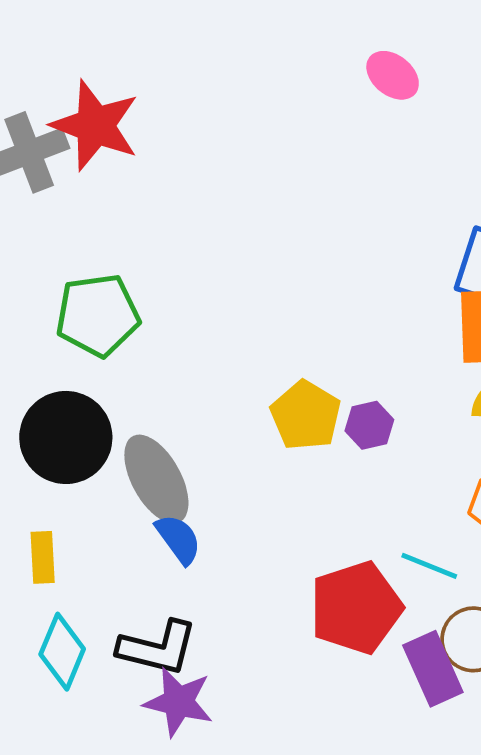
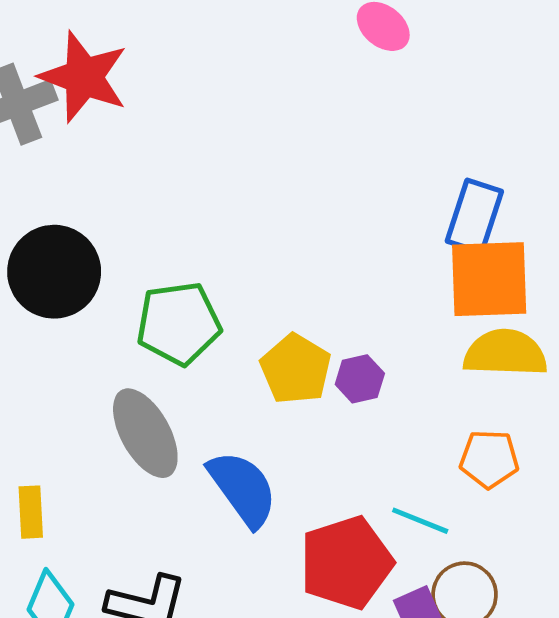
green pentagon: (98, 315) -> (179, 323), moved
black circle: (66, 437) -> (54, 272), moved
blue semicircle: (178, 539) -> (243, 489), moved, size x1.5

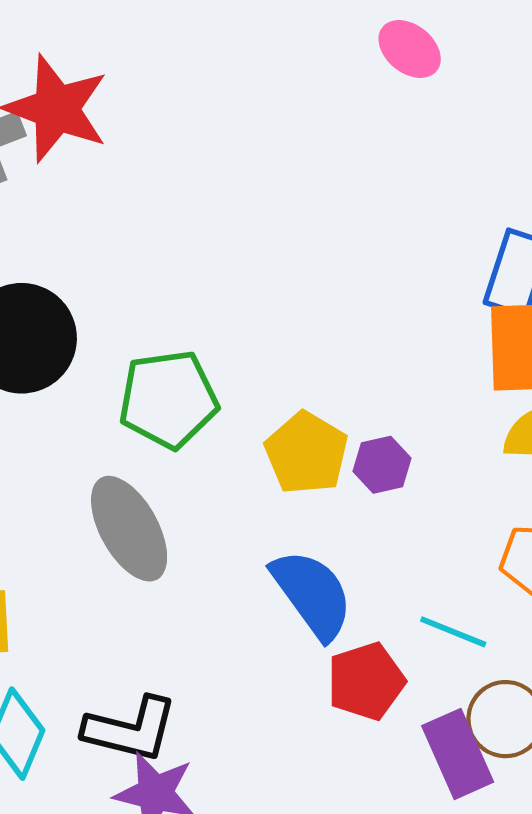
blue semicircle: (243, 489) -> (312, 594), moved
red pentagon: (346, 563) -> (366, 681), size x0.7

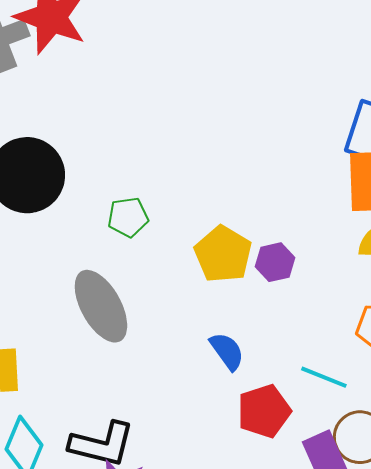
green pentagon: (168, 399) -> (128, 217), size x0.6
blue semicircle: (312, 594) -> (227, 351), size x0.6

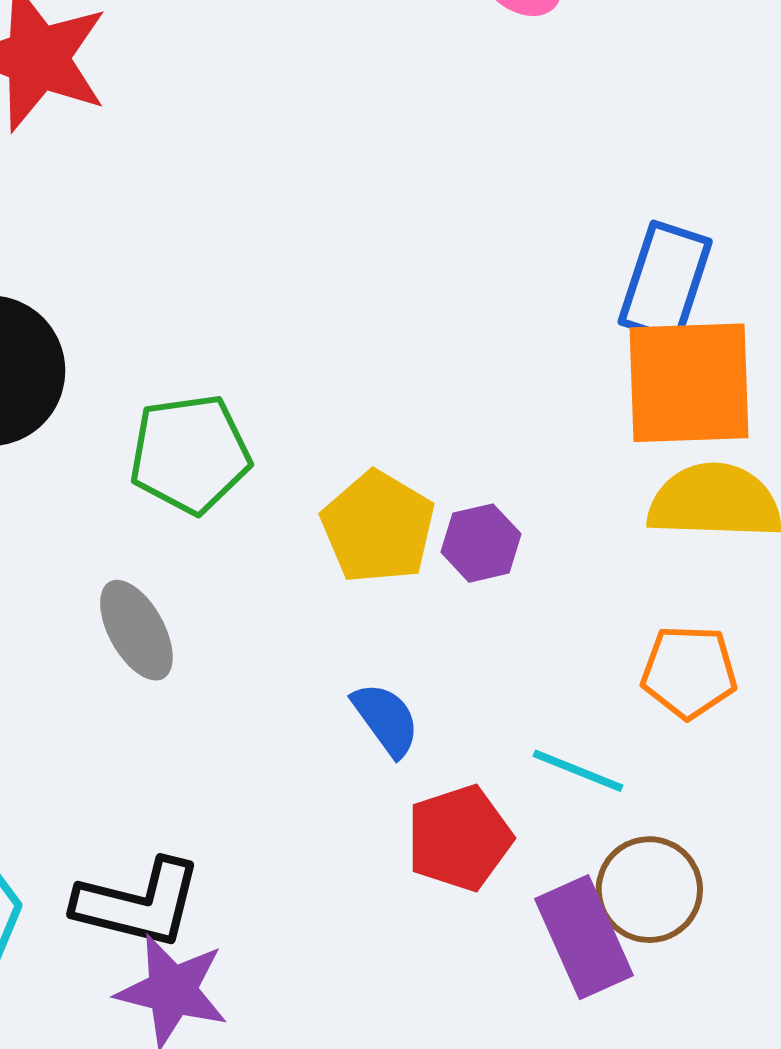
green pentagon: (128, 217) -> (190, 454), size x1.5
gray ellipse: (101, 306) -> (136, 630), size x0.7

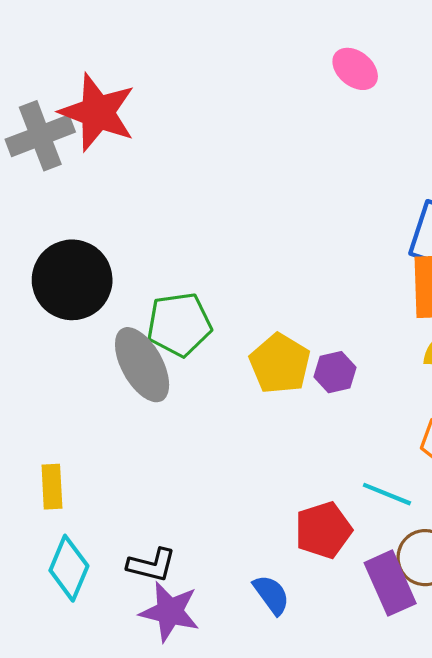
gray ellipse: (136, 630) -> (142, 365), moved, size x1.4
blue semicircle: (386, 719) -> (271, 595), moved
black L-shape: (138, 903) -> (152, 565), size x0.7

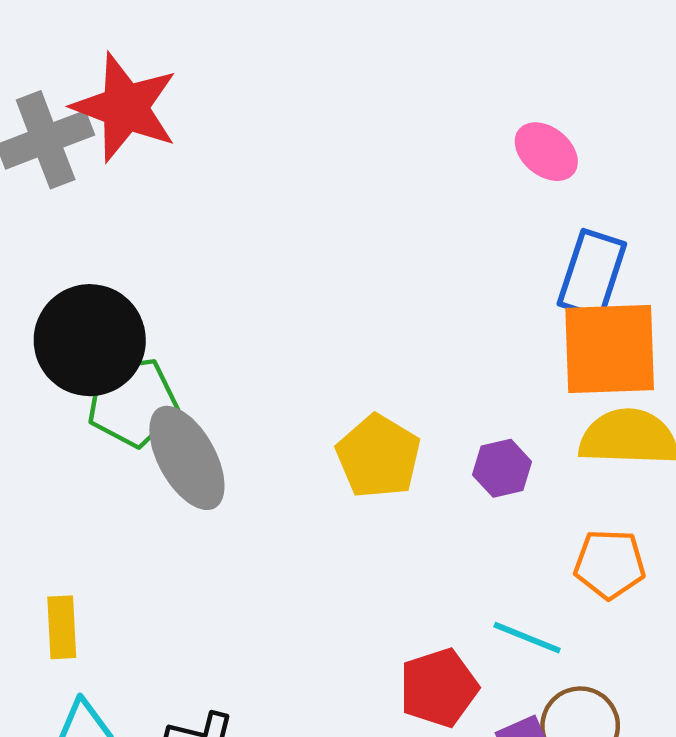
pink ellipse: (355, 69) -> (546, 152), moved
green pentagon: (179, 324) -> (132, 402), moved
purple hexagon: (335, 372) -> (502, 468), moved

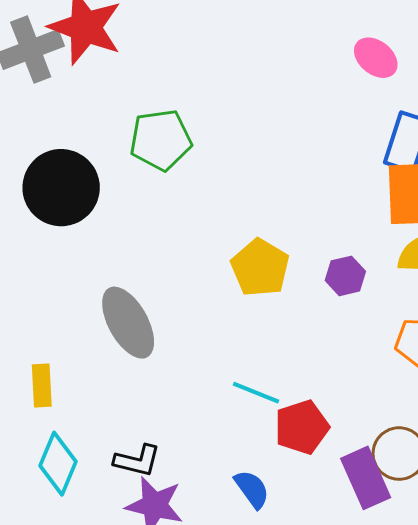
green pentagon: (132, 402) -> (161, 140), moved
gray ellipse: (187, 458) -> (128, 323), moved
cyan line: (527, 638) -> (256, 393), moved

